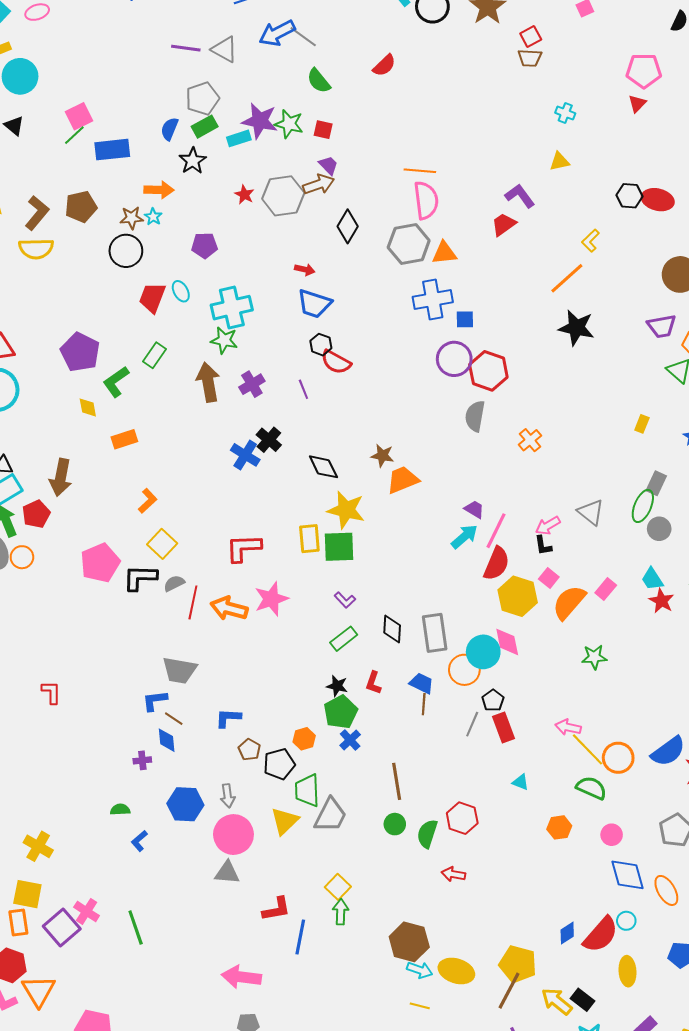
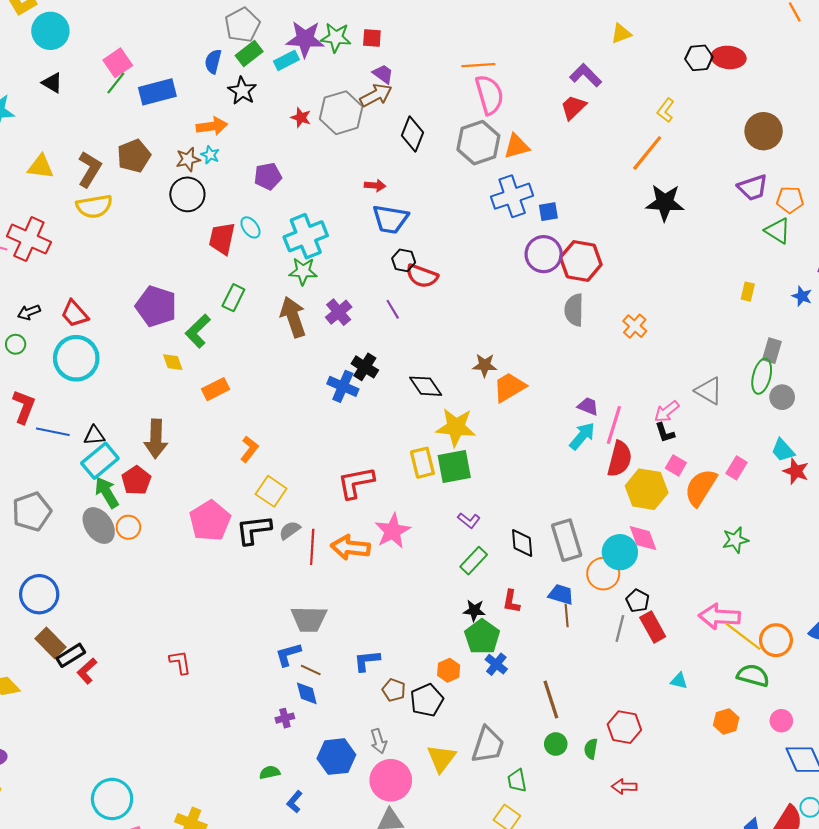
pink arrow: (568, 727) -> (719, 617), size x1.5
green trapezoid: (307, 790) -> (517, 781), moved, size x0.7
green semicircle: (427, 834) -> (591, 749), size x0.7

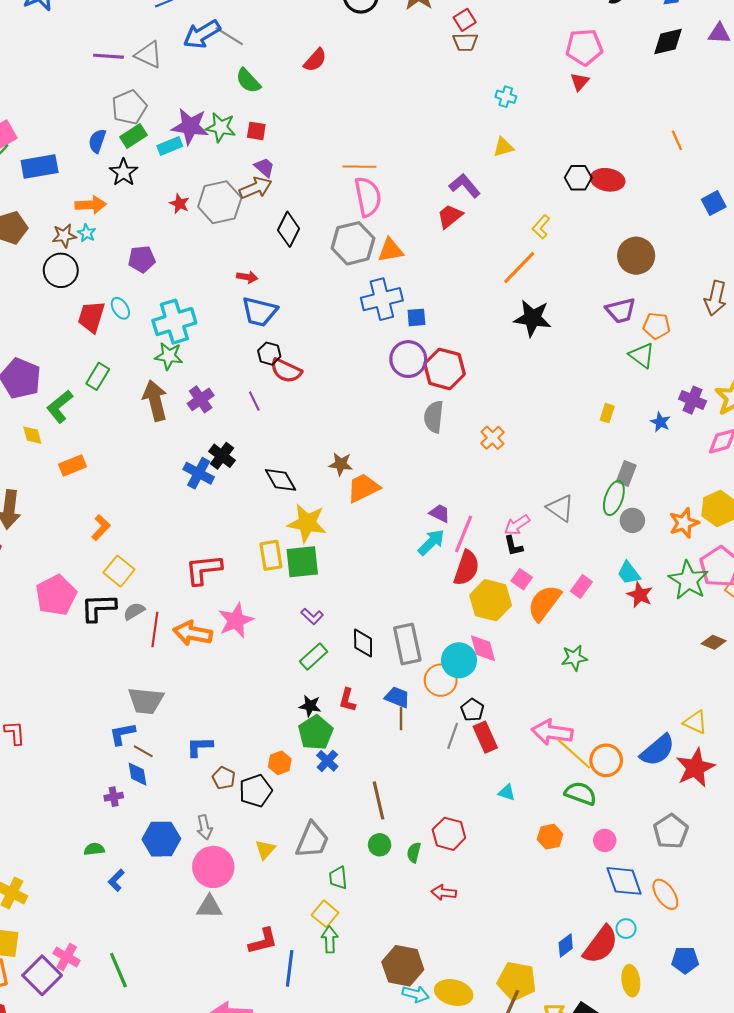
yellow triangle: (441, 758) -> (265, 849), size x0.7

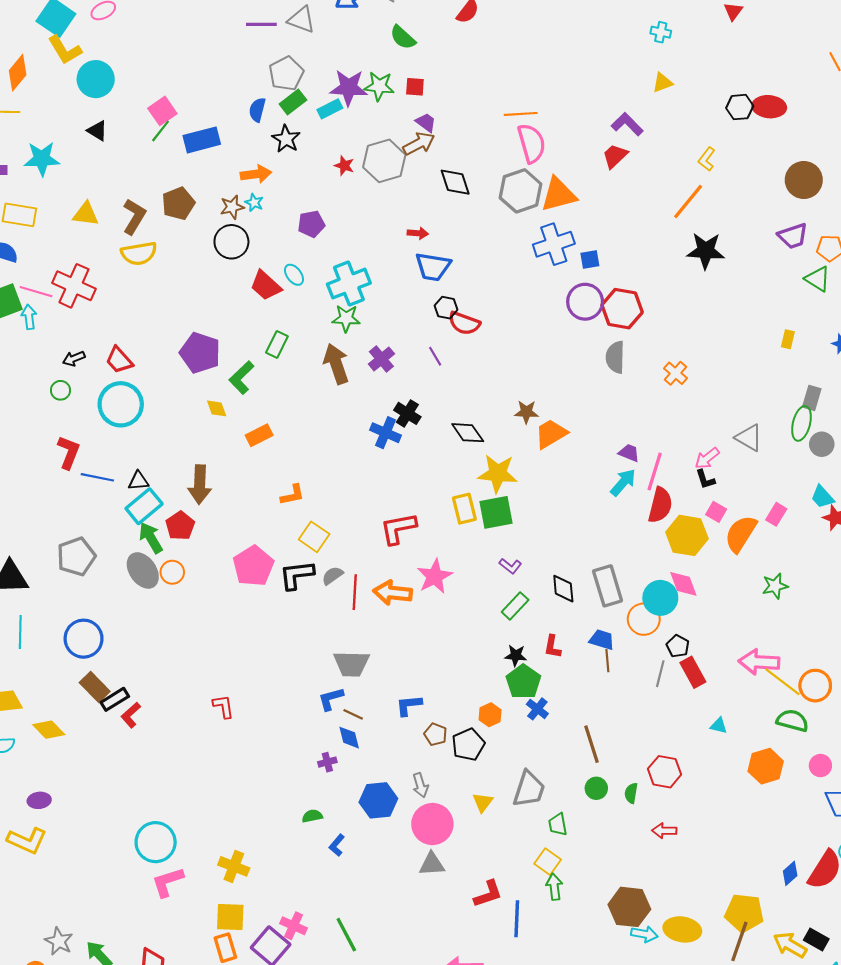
black diamond: (289, 229) -> (455, 182), turned -40
orange triangle: (391, 250) -> (558, 195), size x1.4
red trapezoid: (91, 317) -> (266, 286), turned -60
orange L-shape: (101, 528) -> (292, 495), turned 40
orange hexagon: (550, 837) -> (766, 766), size x1.4

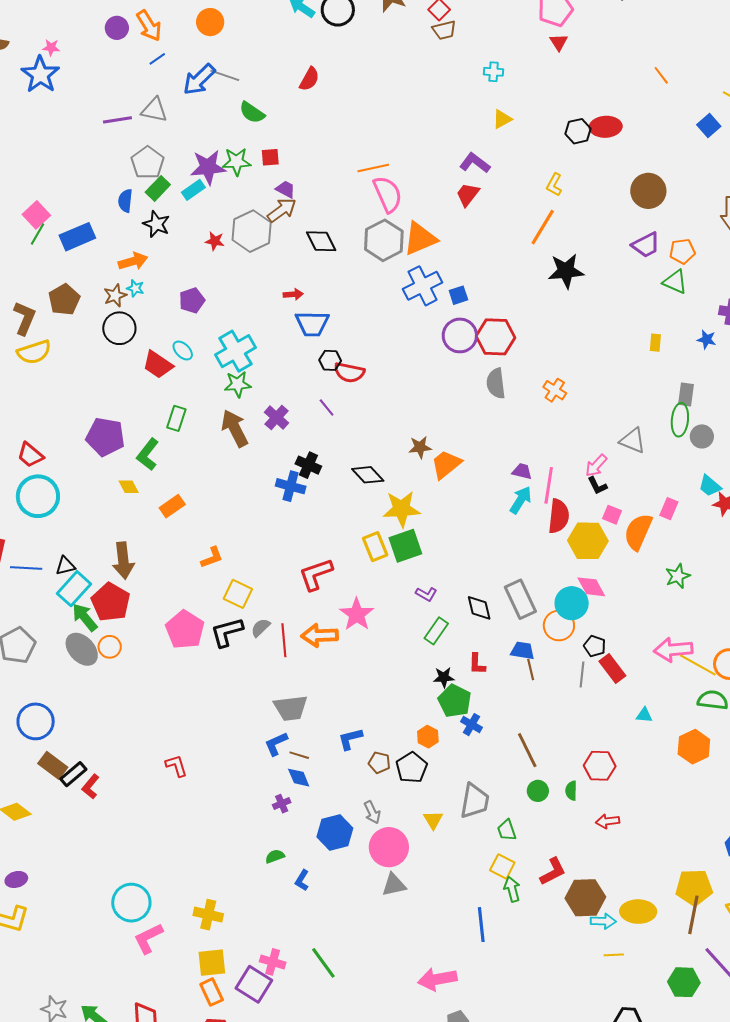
red pentagon: (180, 526) -> (111, 602), size x1.4
red L-shape: (488, 894) -> (553, 872), moved

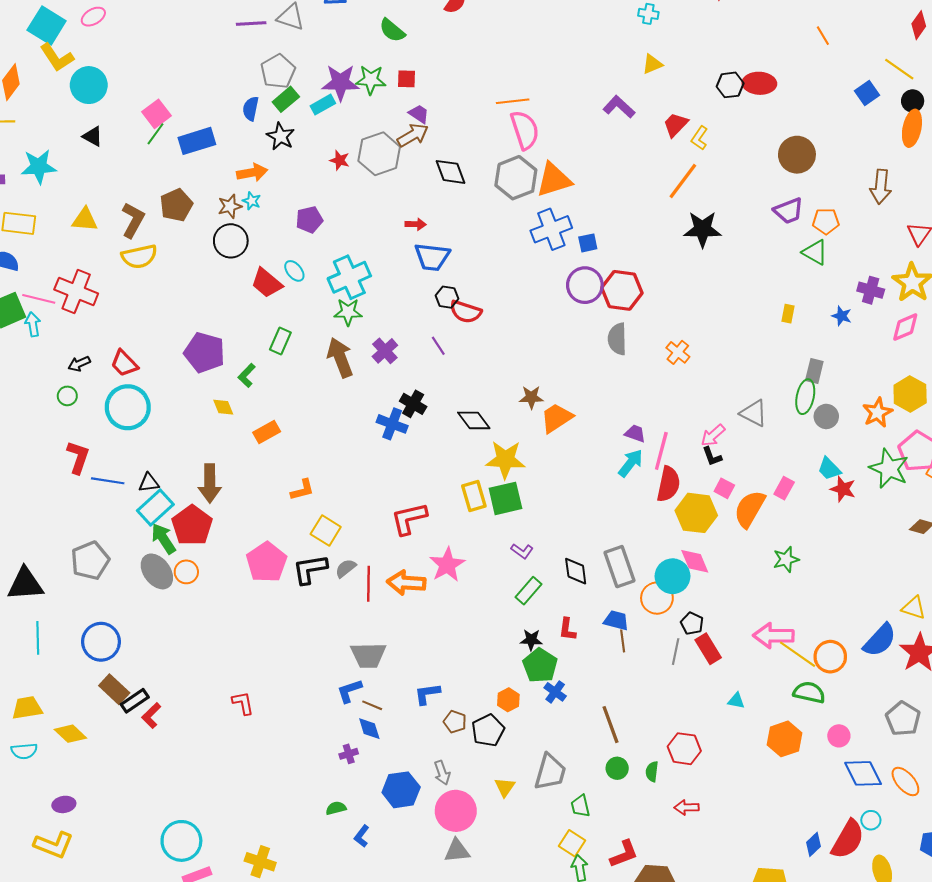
red trapezoid: (468, 194) -> (676, 125), moved
green L-shape: (148, 454) -> (247, 375), size x0.7

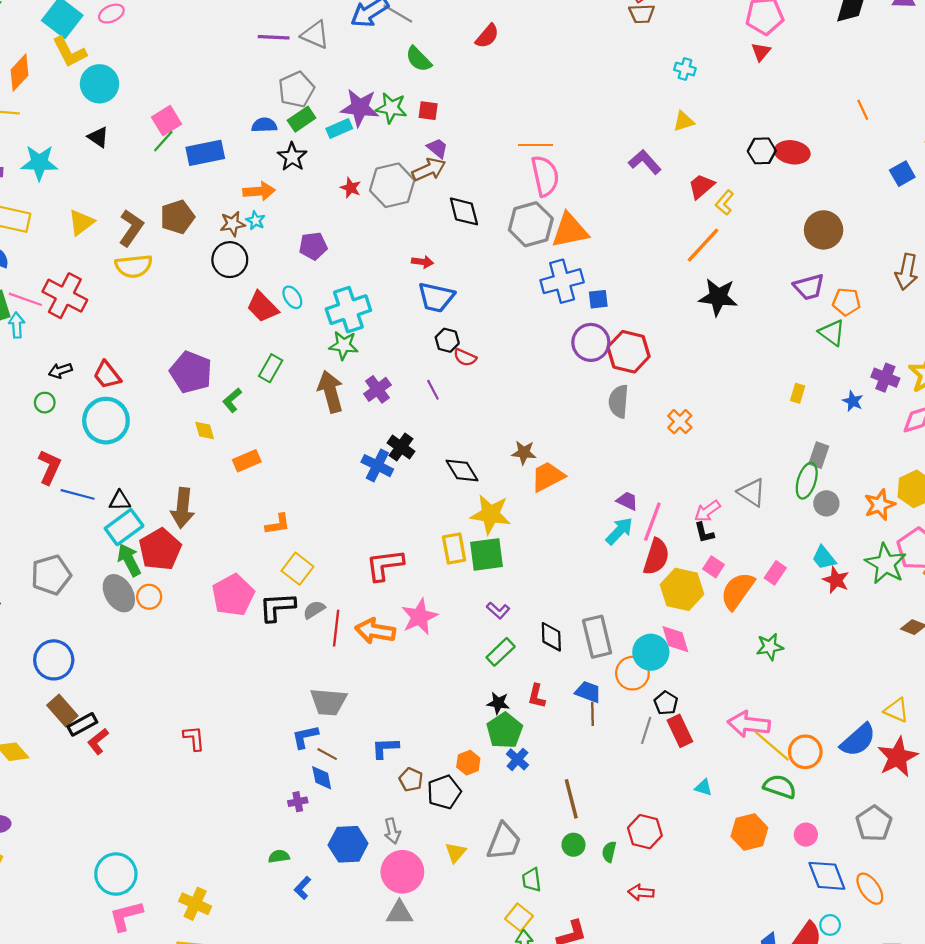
blue semicircle: (251, 109) -> (264, 125), turned 70
yellow triangle: (85, 220) -> (81, 222), turned -48
red semicircle: (466, 312) -> (465, 357), size x0.7

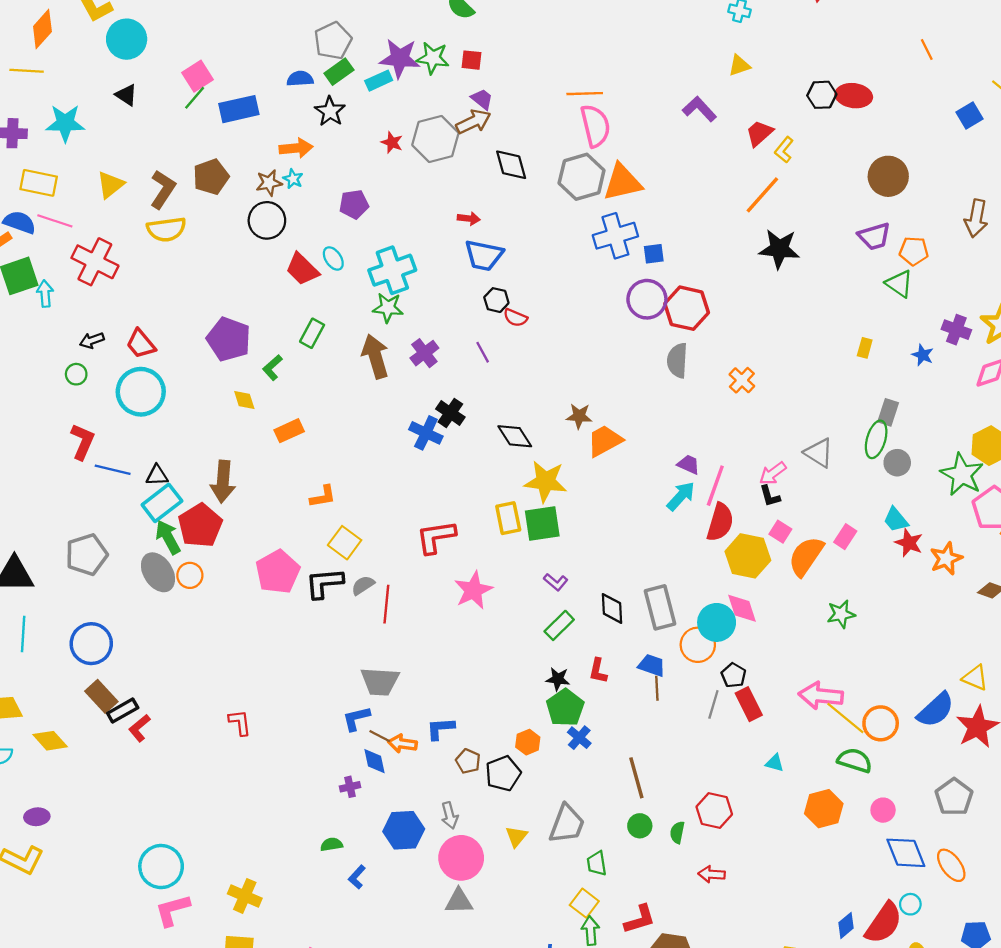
pink line: (25, 299) -> (55, 221), moved
orange star: (880, 505) -> (946, 558), moved
green star: (886, 564) -> (962, 475), moved
orange arrow: (375, 631) -> (402, 744), moved, size x0.7

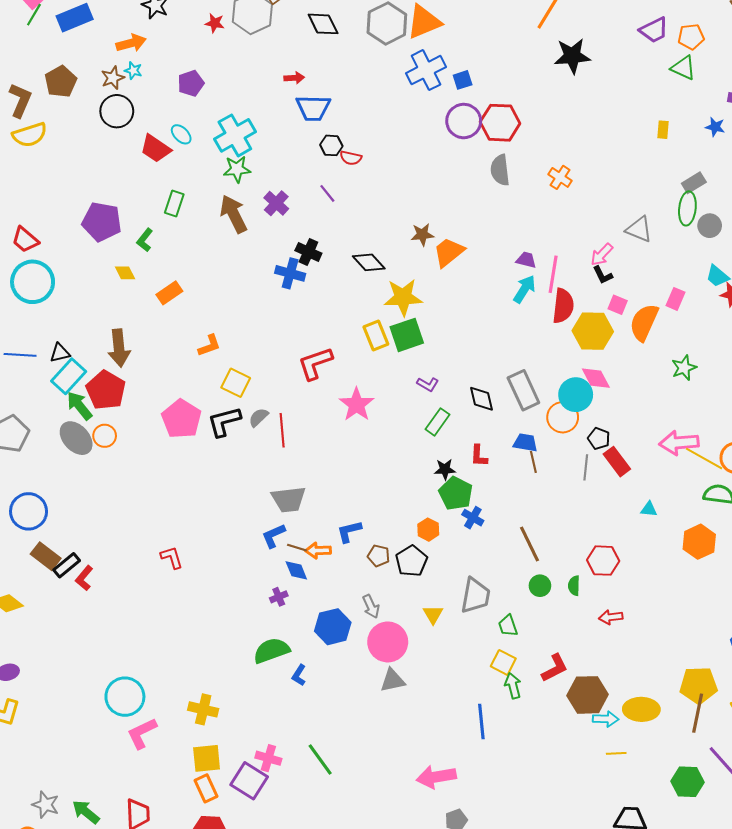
gray rectangle: (888, 412) -> (694, 183), turned 50
green semicircle: (331, 844) -> (271, 650), size x1.8

